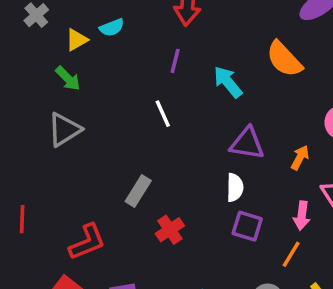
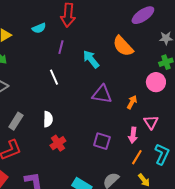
cyan semicircle: (112, 27) -> (39, 28), moved
white semicircle: (235, 187) -> (48, 119), moved
gray rectangle: (138, 191) -> (16, 121), moved
orange line: (291, 254) -> (137, 157), moved

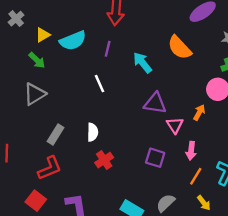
cyan semicircle: (39, 28) -> (73, 41), moved, size x1.6
orange arrow: (132, 102) -> (199, 112), moved
pink triangle: (151, 122) -> (175, 125), moved

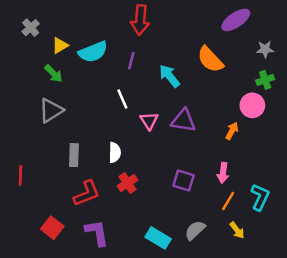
pink triangle: (175, 125) -> (149, 121), moved
gray rectangle: (55, 135) -> (74, 155), turned -30
red L-shape: (50, 168) -> (87, 193), moved

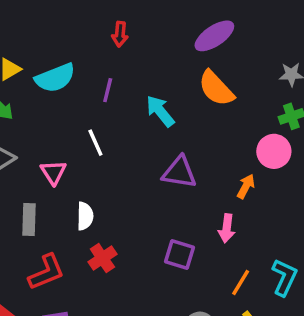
red arrow: (140, 20) -> (120, 34), size x0.6
purple ellipse: (236, 20) -> (214, 36), moved
pink triangle: (149, 121) -> (53, 172), moved
pink arrow: (223, 173) -> (227, 228), moved

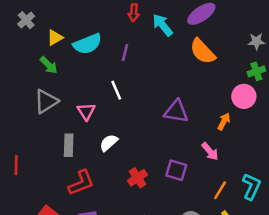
cyan arrow: (160, 111) -> (163, 25), moved
white semicircle: (85, 216) -> (109, 143), turned -132
pink arrow: (227, 228) -> (210, 151), turned -48
red cross: (102, 258) -> (137, 178), moved

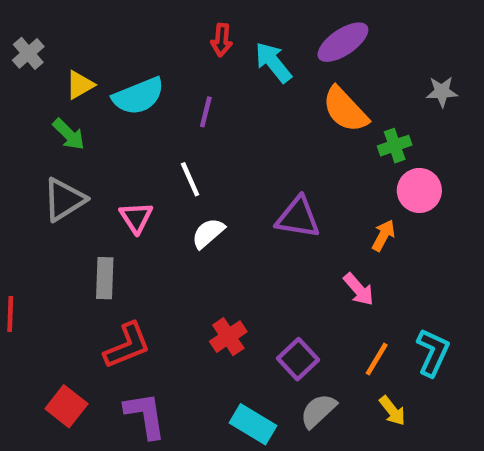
green cross: (256, 71) -> (395, 146), moved
white semicircle: (109, 143) -> (208, 233), moved
purple square: (176, 170) -> (298, 359), moved, turned 30

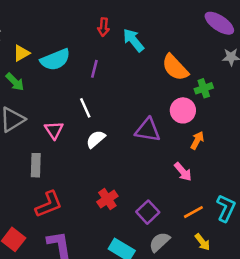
purple ellipse: (343, 42) -> (219, 23), moved, turned 68
pink circle: (419, 190) -> (183, 110), moved
orange line: (377, 359) -> (193, 212), turned 30

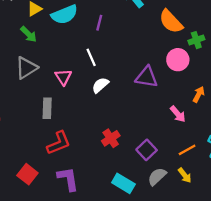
orange arrow: (197, 140) -> (199, 94), moved
yellow arrow: (202, 242) -> (185, 175), moved

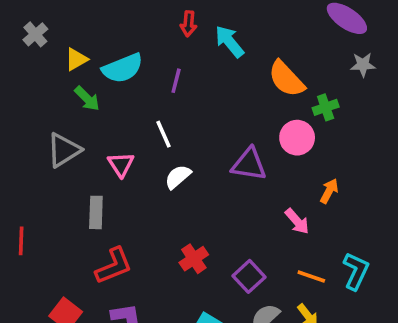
green arrow: (29, 34) -> (87, 98), moved
orange line: (187, 150) -> (311, 276), turned 48

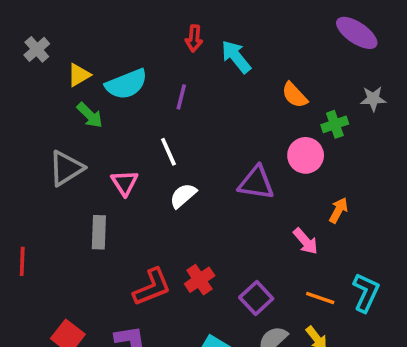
gray star: (363, 65) -> (373, 99), moved
orange semicircle: (286, 79) -> (295, 95), size x0.7
red L-shape: (114, 266) -> (152, 287), moved

